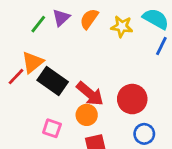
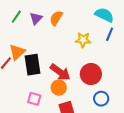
green line: (38, 24) -> (16, 17), moved
yellow star: (122, 27) -> (83, 40), moved
black rectangle: (53, 81) -> (33, 65), turned 50

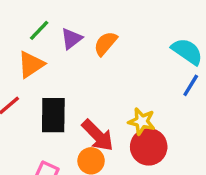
yellow star: (83, 40) -> (142, 121), moved
orange triangle: (17, 52) -> (31, 64), moved

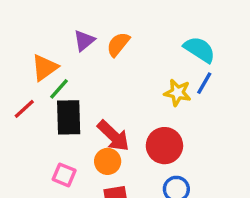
green line: (39, 30) -> (59, 89), moved
yellow star: (142, 121) -> (178, 93), moved

